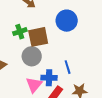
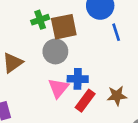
blue line: (68, 67) -> (116, 32), moved

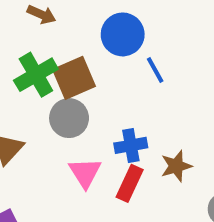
green cross: (40, 20) -> (36, 75), size x1.5
blue cross: (78, 79) -> (131, 145), moved

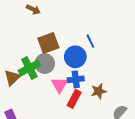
blue circle: (123, 34) -> (75, 57), moved
green cross: (36, 75) -> (29, 68), moved
pink triangle: (85, 173) -> (59, 85), moved

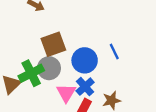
blue line: (90, 41) -> (114, 52), moved
blue cross: (76, 79) -> (85, 87), turned -35

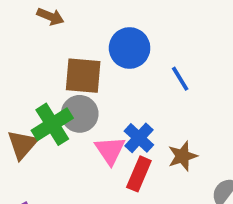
brown square: (53, 44) -> (83, 76), turned 30
blue circle: (85, 60) -> (130, 48), moved

